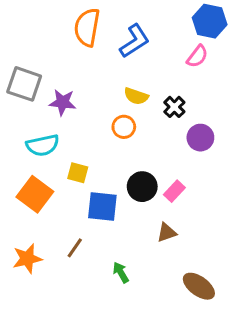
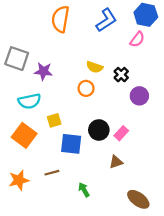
blue L-shape: (135, 41) -> (106, 20), moved
yellow square: (78, 173) -> (54, 120), turned -32
brown line: (75, 248) -> (52, 173), turned 40

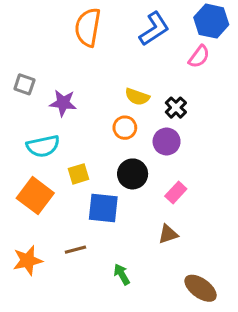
gray square: (17, 59) -> (24, 84), size x0.6
purple circle: (139, 96) -> (167, 142), moved
black circle: (99, 130) -> (133, 174), moved

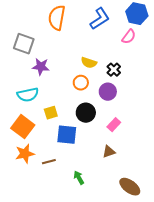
gray square: (24, 84) -> (24, 44), moved, size x1.5
orange star: (28, 260) -> (25, 154), moved

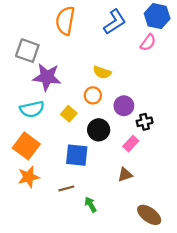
purple star: (41, 67) -> (47, 77), size x1.4
black cross: (114, 70) -> (145, 122), moved, turned 32
yellow square: (51, 113) -> (69, 114), moved, turned -32
brown line: (49, 162) -> (66, 188), moved

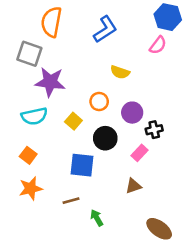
orange semicircle: (65, 21) -> (51, 22), moved
blue L-shape: (115, 22) -> (105, 29), moved
yellow semicircle: (102, 72) -> (120, 72), moved
orange square: (26, 146) -> (28, 155), size x0.6

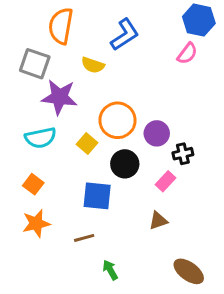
yellow semicircle: (120, 72) -> (93, 65), moved
orange circle: (99, 102) -> (118, 120), size x1.6
green arrow: (97, 218) -> (110, 270), moved

